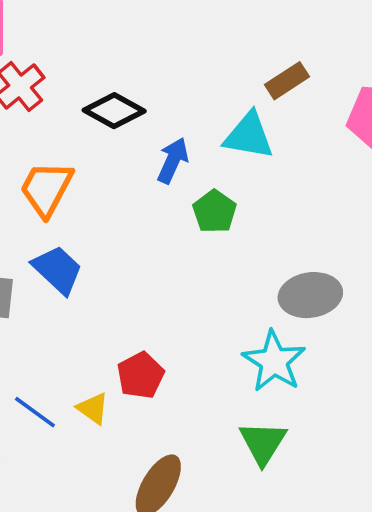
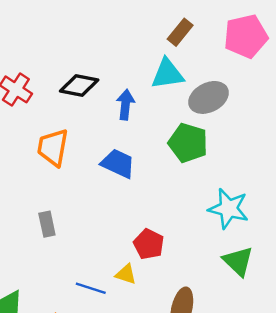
green pentagon: (215, 212) -> (188, 143), moved, size x1.4
blue trapezoid: (58, 270) -> (118, 164), moved
gray ellipse: (310, 295) -> (209, 97), moved

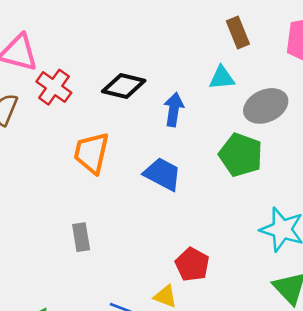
brown rectangle: (180, 32) -> (238, 32), turned -64
cyan triangle: (167, 74) -> (222, 78), size x0.7

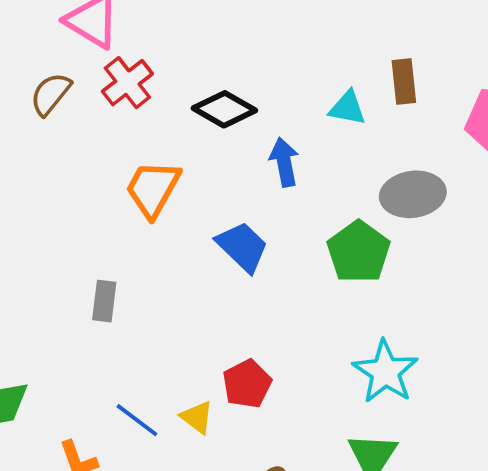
cyan triangle: (222, 78) -> (347, 108), moved
blue arrow: (174, 109) -> (284, 162), turned -36

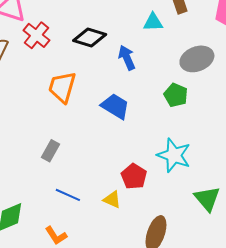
green pentagon: (359, 252) -> (176, 95), size x0.7
gray rectangle: (104, 301) -> (51, 151), turned 35
cyan star: (385, 372) -> (174, 155), moved
blue line: (137, 420) -> (68, 195), moved

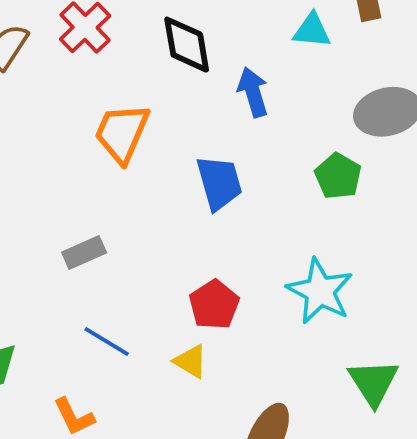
black diamond: (90, 38) -> (187, 45), turned 56
blue trapezoid: (115, 106) -> (219, 183), turned 36
gray rectangle: (51, 151) -> (84, 252), turned 30
red pentagon: (134, 176) -> (214, 305), moved

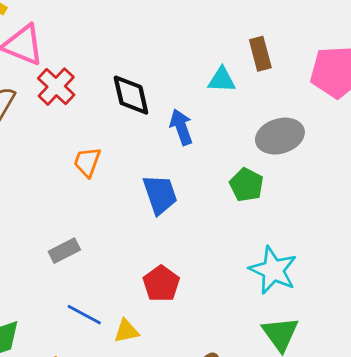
orange trapezoid: (122, 133) -> (87, 162), size x0.7
cyan star: (320, 291) -> (273, 270), moved
yellow triangle: (191, 361) -> (126, 331), moved, turned -40

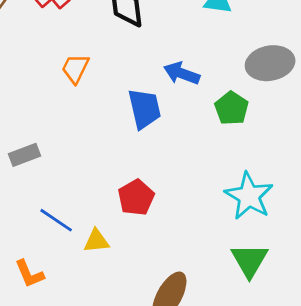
blue arrow: (181, 127) -> (182, 73), moved, turned -56
gray rectangle: (64, 251) -> (24, 155), moved

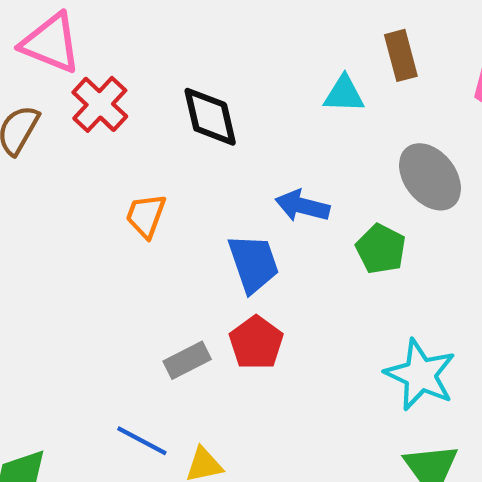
gray ellipse: (270, 63) -> (430, 177), turned 69
gray rectangle: (24, 155) -> (187, 360), moved
red pentagon: (136, 197) -> (256, 343), moved

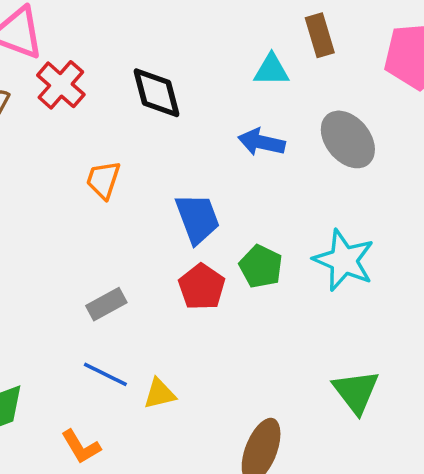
blue arrow: (302, 206) -> (261, 142), moved
green pentagon: (381, 249) -> (261, 266), moved
gray rectangle: (187, 360) -> (106, 304), moved
cyan star: (420, 375) -> (344, 260), moved

